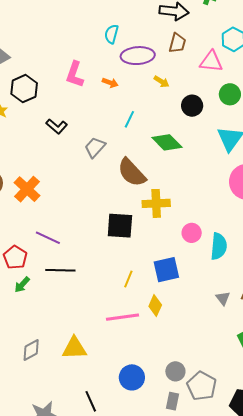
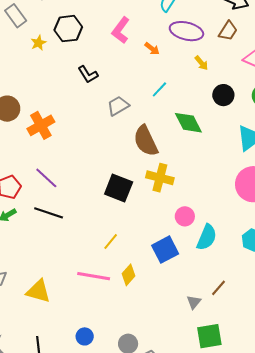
blue square: (166, 270) -> (165, 250), moved, turned -32
gray triangle: (223, 298) -> (194, 302), moved
blue circle: (132, 377) -> (85, 336), size x0.7

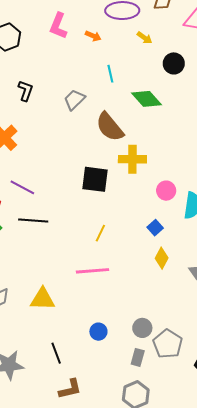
black L-shape: (88, 74) -> (25, 91), moved, turned -115
cyan line: (159, 89) -> (110, 74), turned -42
blue square: (165, 250) -> (155, 228), size x0.6
yellow diamond: (128, 275) -> (162, 258), moved

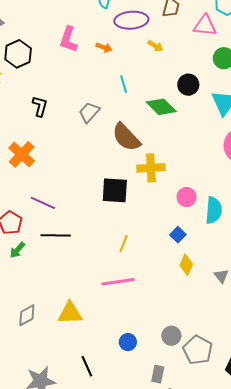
black circle: (174, 63) -> (188, 85), moved
gray rectangle: (138, 357) -> (158, 374), moved

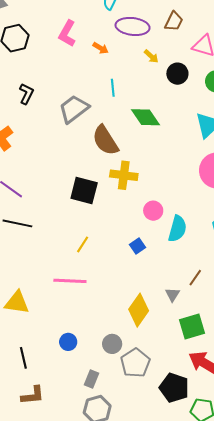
black circle: (188, 85) -> (177, 74), moved
gray trapezoid: (89, 112) -> (74, 109), size x1.4
yellow diamond: (186, 265) -> (139, 310), moved, size x1.5

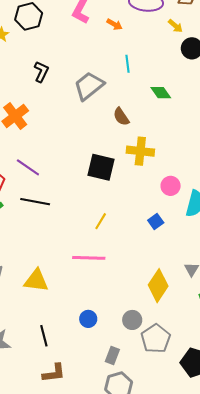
yellow arrow: (151, 56) -> (175, 26), moved
green diamond: (145, 117) -> (161, 93), size x0.7
brown semicircle: (105, 140) -> (121, 117), size x0.6

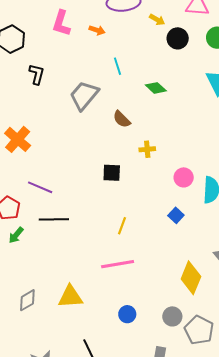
black L-shape: (41, 72) -> (37, 74), moved
yellow cross: (140, 151) -> (147, 149), size x0.6
black square: (101, 167) -> (112, 173), size x0.7
blue circle: (88, 319) -> (127, 314), moved

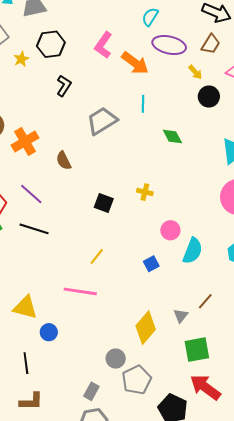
orange arrow: (97, 30) -> (135, 63), size x1.8
brown semicircle: (122, 119) -> (64, 161), moved
blue circle: (127, 314) -> (49, 332), moved

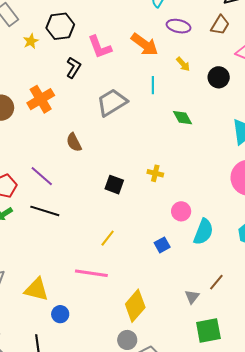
pink L-shape: (103, 45) -> (100, 47), moved, turned -56
purple ellipse: (169, 45) -> (179, 26), size x0.7
yellow arrow: (195, 72) -> (183, 64), moved
orange cross: (25, 142) -> (41, 99), moved
yellow diamond: (146, 328) -> (135, 306), moved

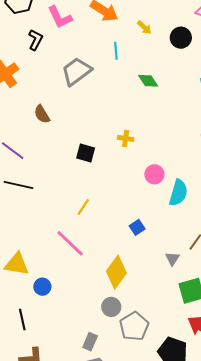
blue square: (162, 245) -> (137, 227), moved
pink line: (91, 273) -> (70, 243), turned 40

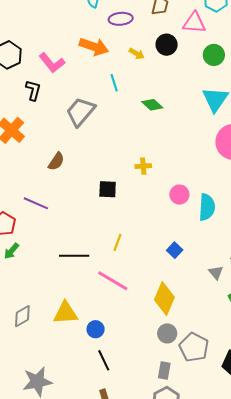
black circle: (181, 38) -> (167, 45), moved
brown semicircle: (42, 114) -> (56, 161), turned -102
black line: (19, 185) -> (74, 256), moved
black line: (22, 319) -> (104, 360), moved
gray rectangle: (90, 342) -> (164, 370), moved

